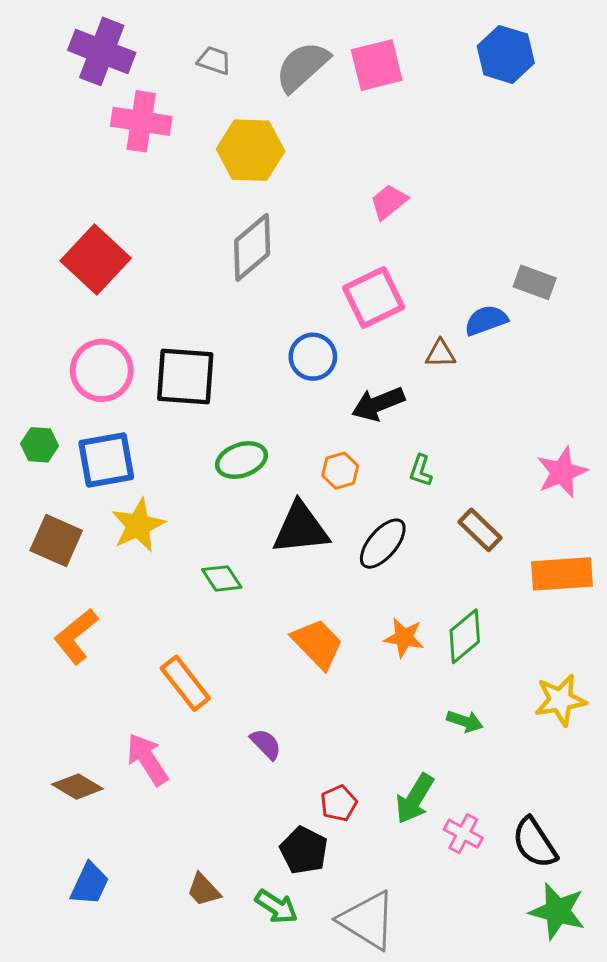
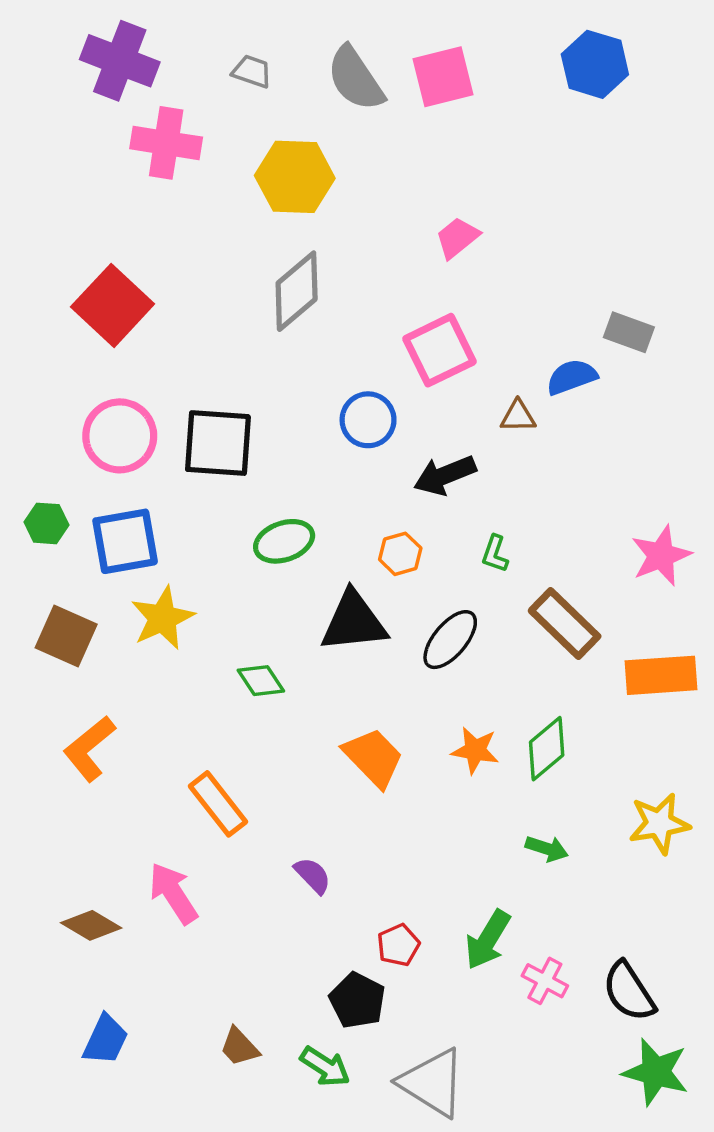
gray semicircle: (302, 67) -> (356, 79), turned -82
brown rectangle: (480, 530) -> (565, 623), size x1.4

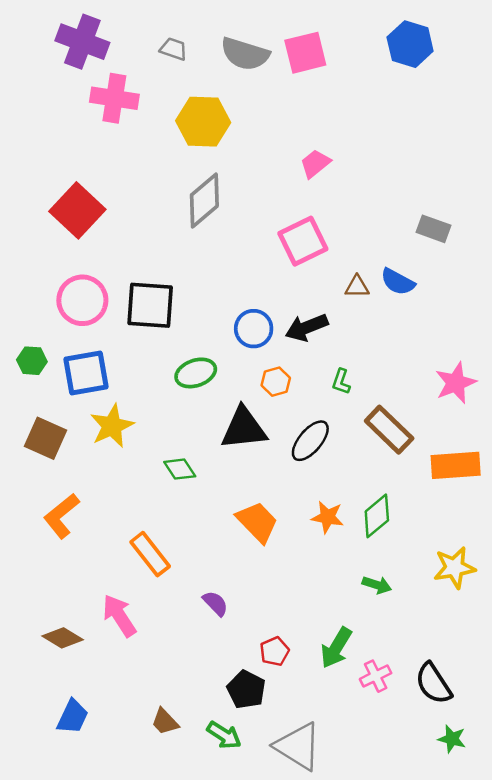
gray semicircle: (356, 79) -> (245, 54), turned -39
blue semicircle: (572, 377) -> (398, 282), moved, turned -132
blue circle: (368, 420) -> (254, 329), moved
pink cross: (545, 981) -> (376, 676), turned 36
green star: (656, 1072) -> (452, 739), size x0.6

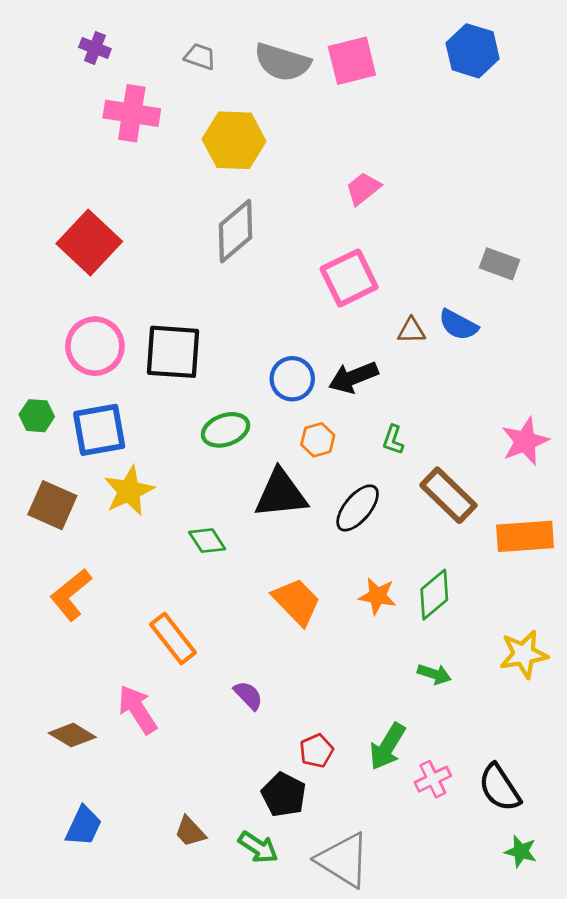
purple cross: (82, 42) -> (95, 48), size x0.5

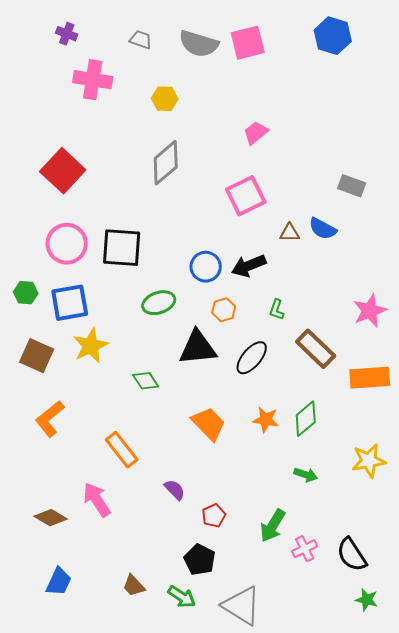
yellow hexagon: (234, 140) -> (165, 99), size x0.6
red pentagon: (316, 751) -> (214, 516), moved

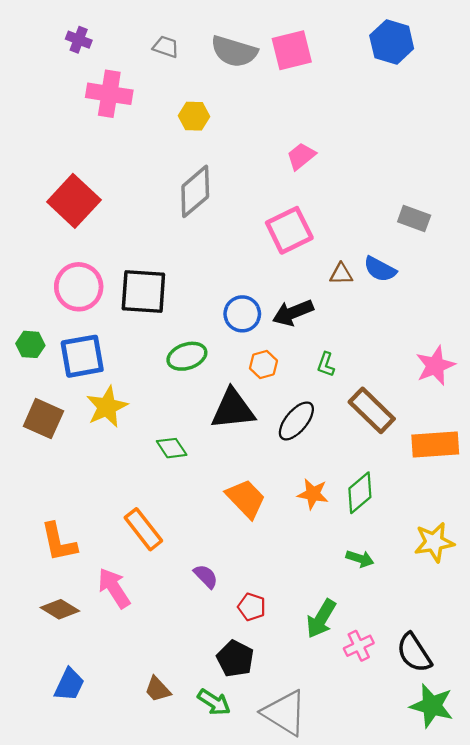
orange L-shape: (50, 419) -> (59, 542), moved, turned -63
red pentagon: (214, 516) -> (252, 607), turned -30
green star: (367, 600) -> (432, 706), size x1.6

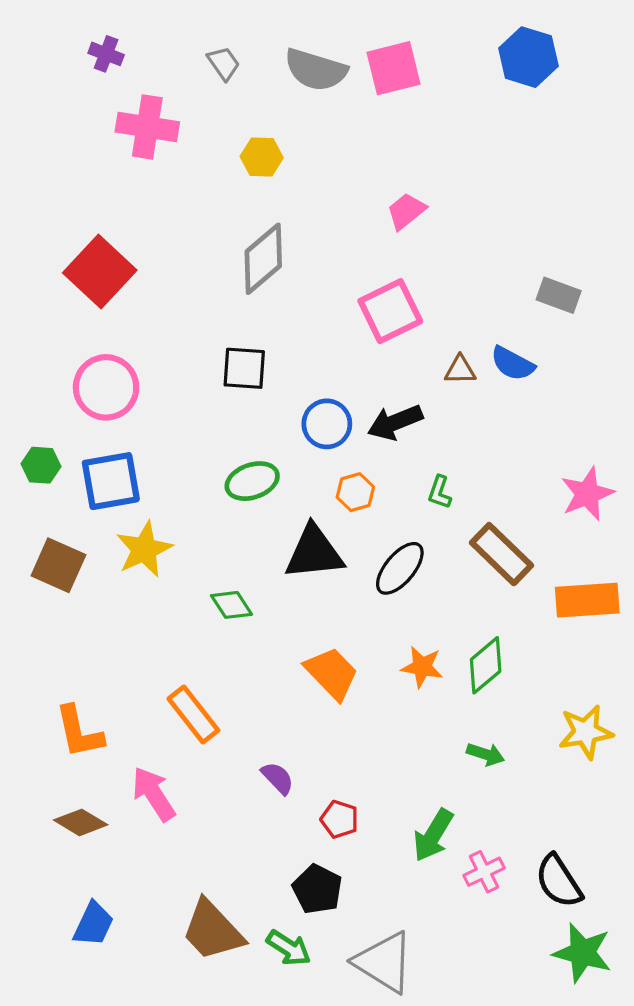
gray trapezoid: (166, 47) -> (224, 63), turned 36
black square: (143, 292) -> (244, 368), moved, size x0.7
brown trapezoid: (158, 689) -> (212, 930), size x1.8

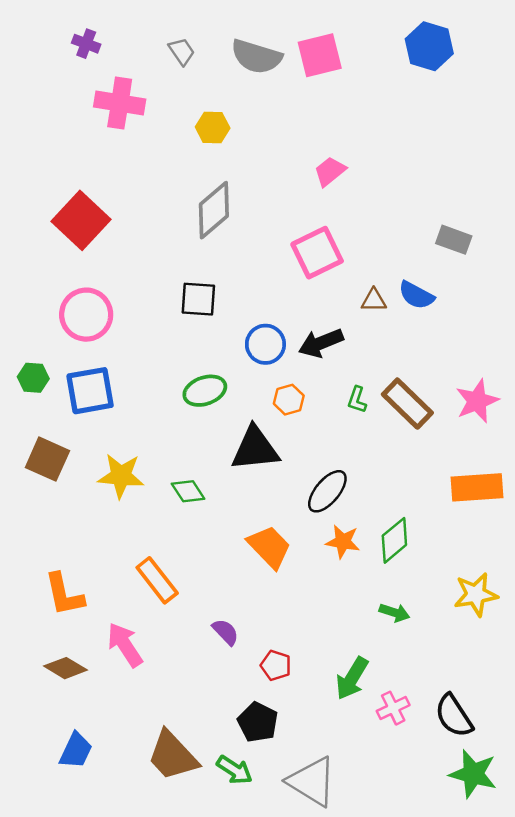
yellow star: (144, 549) -> (121, 476), moved, turned 30
brown rectangle: (501, 554) -> (407, 404), moved
black ellipse: (400, 568) -> (327, 491), moved

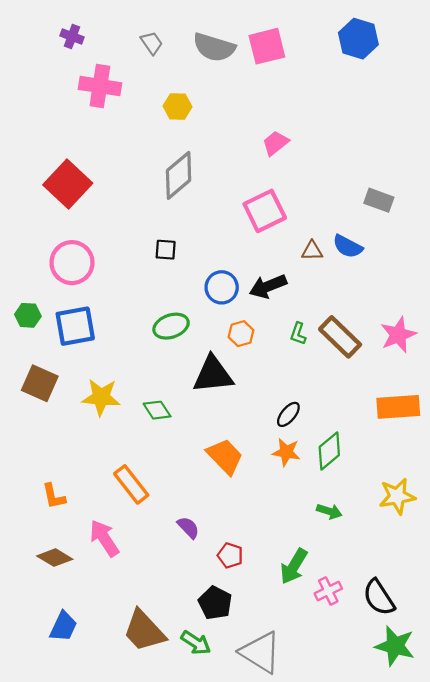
black square: (198, 299) -> (166, 250), size x0.7
black ellipse: (327, 491) -> (288, 414), moved, size x0.7
orange L-shape: (64, 594) -> (54, 496), size x0.7

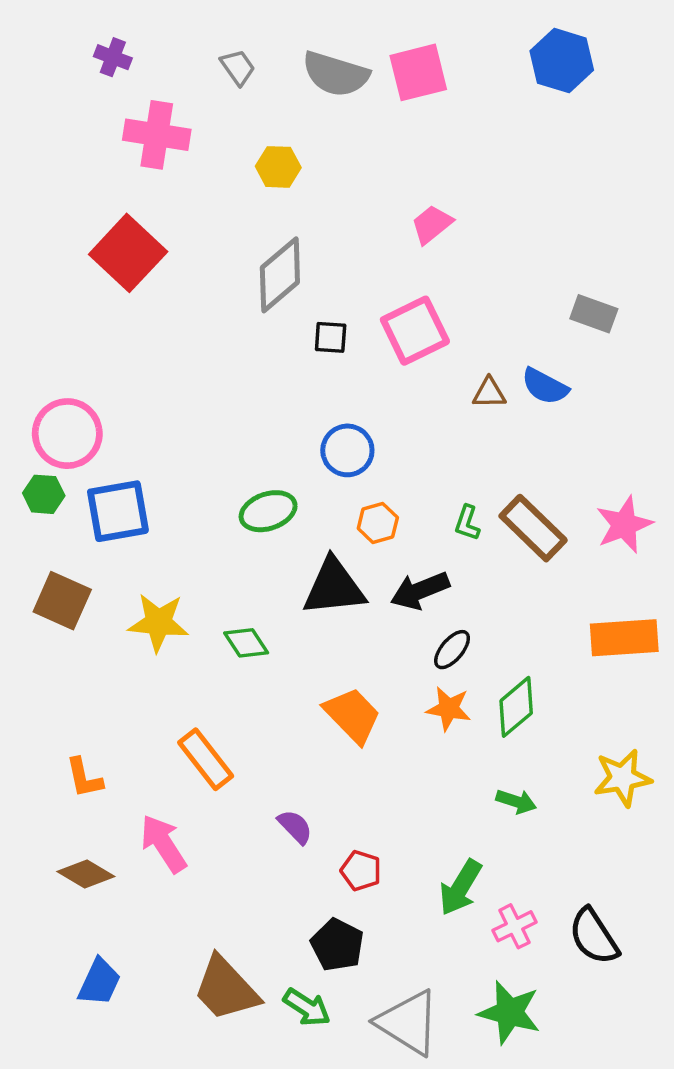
red square: (68, 184) -> (128, 253), moved
black square: (166, 250) -> (331, 337), moved
pink circle: (72, 263) -> (67, 434), moved
black arrow: (268, 286) -> (420, 590), moved
green star: (395, 646) -> (509, 1012), moved

